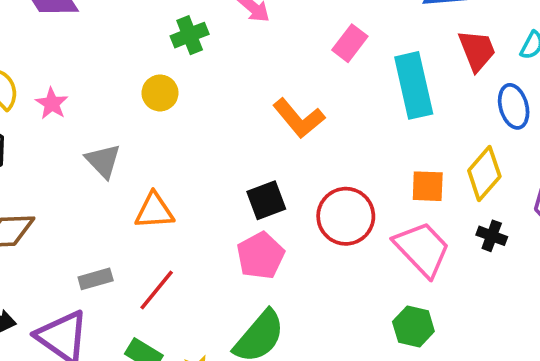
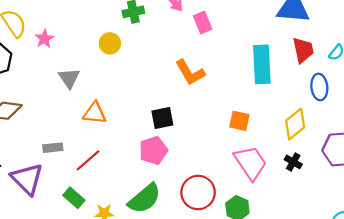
pink rectangle: (350, 43) -> (203, 23), moved, turned -70
orange square: (428, 186) -> (239, 121), moved
red circle: (346, 216) -> (198, 193), moved

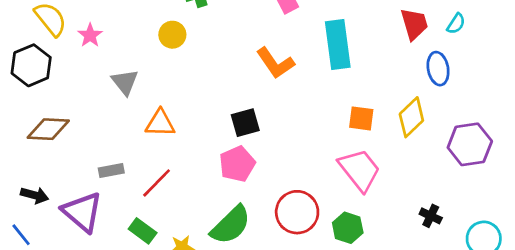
cyan rectangle: (262, 64) -> (338, 44), moved
orange square: (239, 121) -> (361, 118), moved
black cross: (293, 162) -> (431, 216), moved

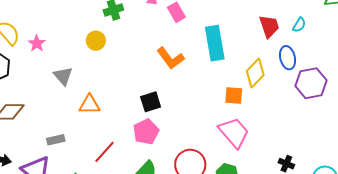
yellow diamond: (411, 117) -> (255, 73), moved
purple hexagon: (470, 144) -> (311, 83), moved
red line: (157, 183) -> (105, 152), moved

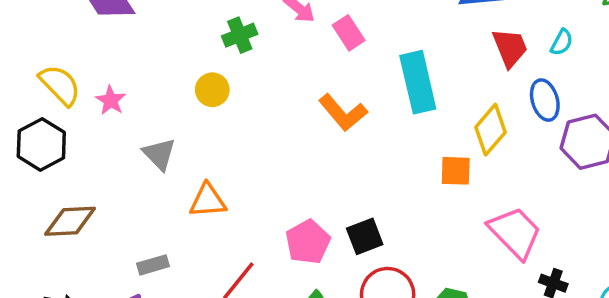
black square: (151, 102) -> (365, 236), moved
pink trapezoid: (234, 133) -> (515, 233), moved

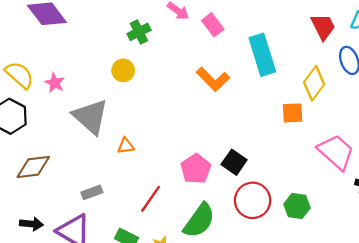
gray triangle: (159, 154) -> (90, 117), size x1.6
orange triangle: (208, 201) -> (126, 146), size x0.7
black square: (365, 236) -> (234, 162), turned -30

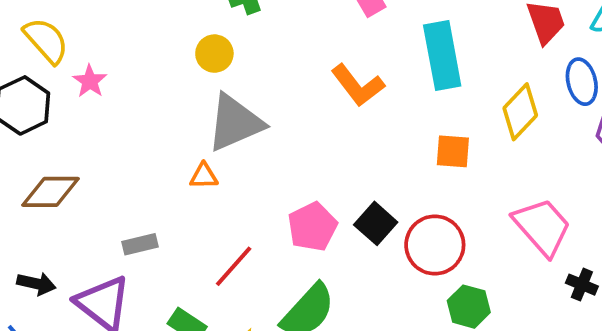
pink star: (55, 83) -> (90, 81), moved
orange square: (293, 113) -> (453, 151), moved
gray triangle: (90, 117) -> (235, 123), moved, turned 48
red circle: (253, 200) -> (435, 245), moved

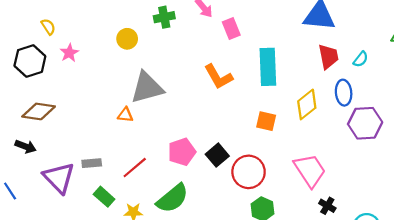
yellow semicircle: (46, 41) -> (48, 27), size x0.6
yellow circle: (214, 54) -> (127, 39), moved
gray rectangle: (140, 244) -> (92, 163), moved
black arrow: (36, 284) -> (26, 146), moved

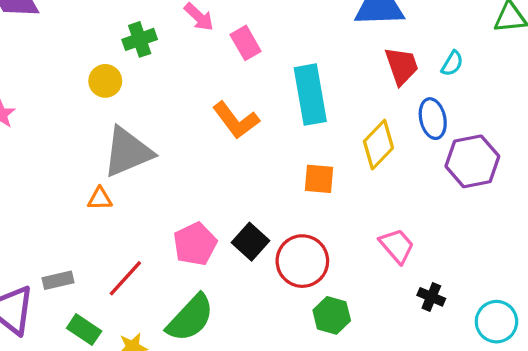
yellow circle: (127, 39) -> (105, 81), moved
pink trapezoid: (310, 170) -> (397, 246), size x0.7

